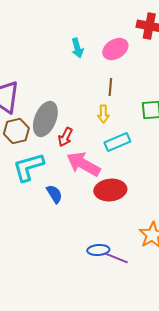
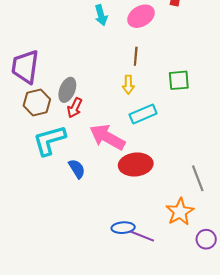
gray ellipse: (45, 119) -> (67, 90), size x0.7
red arrow: (65, 137) -> (75, 108), moved

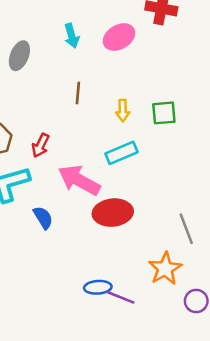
brown line: (136, 56) -> (78, 93), moved
yellow arrow: (128, 85) -> (123, 110), moved
gray ellipse: (67, 90) -> (19, 56), moved

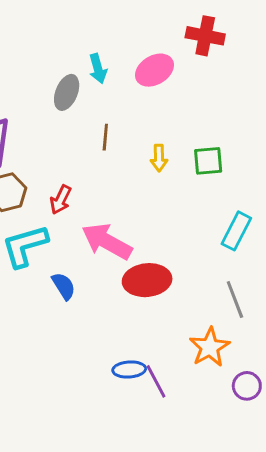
gray ellipse: (19, 56) -> (67, 92), moved
cyan rectangle: (121, 153) -> (236, 231), moved, turned -40
purple line: (120, 297) -> (156, 381), turned 40

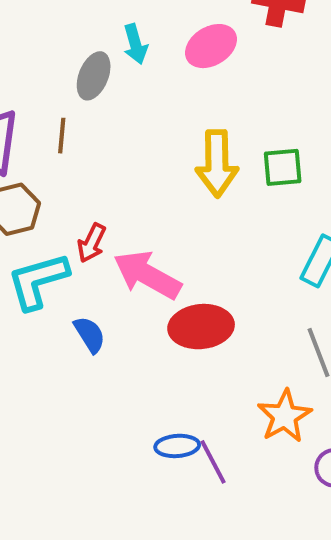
brown line: (105, 137) -> (62, 136), moved
yellow arrow: (159, 158) -> (217, 163), size x1.8
red arrow: (61, 200) -> (92, 243), moved

